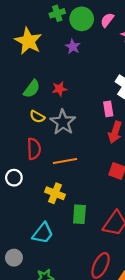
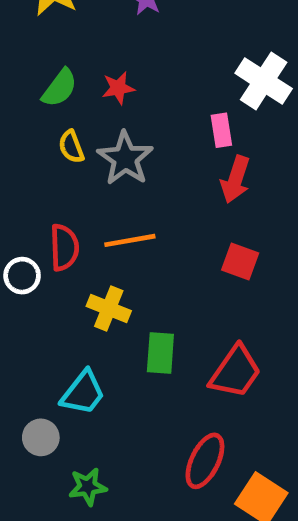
yellow semicircle: (37, 117) -> (71, 147), turned 40
red semicircle: (34, 149) -> (64, 247), moved
gray circle: (14, 258) -> (41, 437), moved

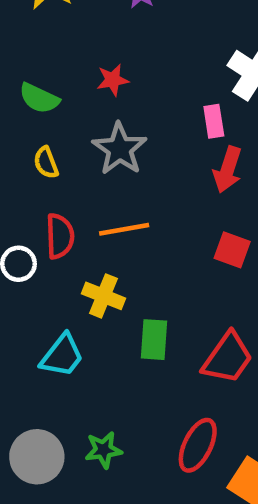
green semicircle: (60, 88) -> (39, 98), moved, turned 78
yellow semicircle: (71, 147) -> (46, 163), moved
cyan trapezoid: (83, 393) -> (62, 356), moved
gray circle: (41, 437) -> (37, 457), moved, size x1.5
green star: (88, 487) -> (103, 450), moved

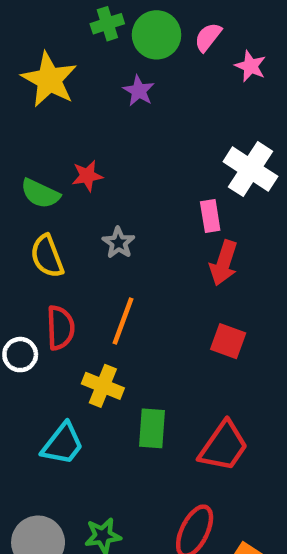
red star: (113, 80) -> (87, 176), moved
gray star: (120, 149) -> (119, 243), size x0.6
yellow semicircle: (46, 163) -> (47, 256), size x1.4
orange line: (124, 229) -> (123, 321), turned -60

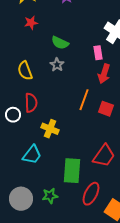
red star: (87, 176) -> (31, 23), moved
green semicircle: (40, 194) -> (60, 43), moved
orange line: (123, 321) -> (84, 100), moved
green rectangle: (152, 428) -> (72, 171), moved, size x1.4

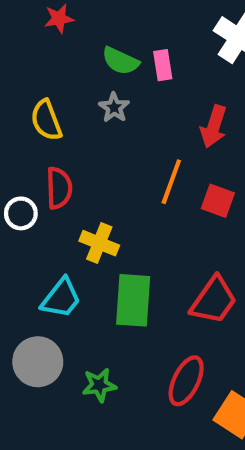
pink rectangle: (98, 53) -> (163, 65), moved
green rectangle: (72, 171) -> (133, 300), moved
gray circle: (21, 199) -> (38, 362), moved

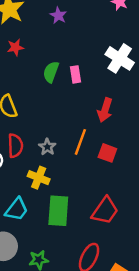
green semicircle: (120, 61) -> (51, 72), turned 85
gray star: (114, 107) -> (47, 147), moved

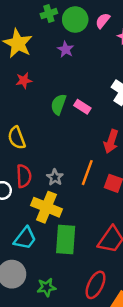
pink rectangle: (76, 74) -> (82, 107), turned -49
yellow cross: (39, 178) -> (46, 207), size x1.4

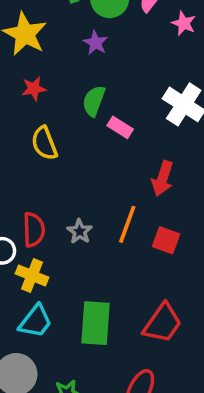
green semicircle: (58, 104) -> (94, 101), moved
yellow semicircle: (17, 138) -> (44, 143), moved
yellow cross: (46, 207) -> (32, 276), moved, size x0.7

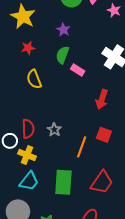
purple star: (96, 43) -> (63, 30), moved
orange line: (127, 224) -> (82, 147), moved

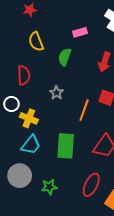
green semicircle: (62, 55) -> (65, 57), moved
pink rectangle: (78, 70) -> (80, 32), turned -48
red semicircle: (28, 129) -> (24, 75), moved

